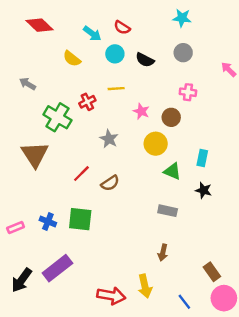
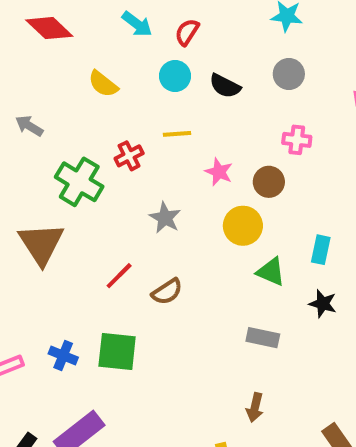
red semicircle: (122, 28) -> (187, 32), turned 91
cyan arrow: (92, 34) -> (137, 24), moved

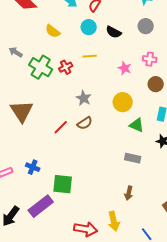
pink star: (219, 172) -> (125, 68), moved
green cross: (79, 182) -> (41, 67), moved
brown circle: (269, 182) -> (156, 84), moved
brown semicircle: (167, 292) -> (85, 123), moved
green square: (117, 352) -> (63, 184), moved

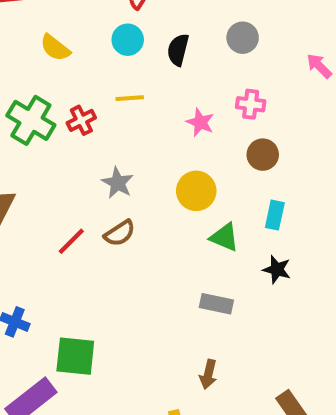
black semicircle: (114, 32) -> (178, 50), turned 77

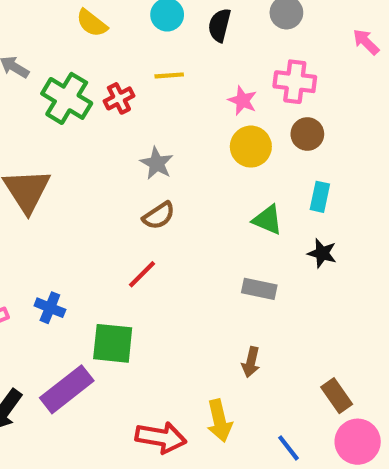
pink cross: (251, 104) -> (295, 82), size x1.4
yellow circle: (196, 191) -> (251, 147), moved
red line: (71, 241) -> (142, 274), moved

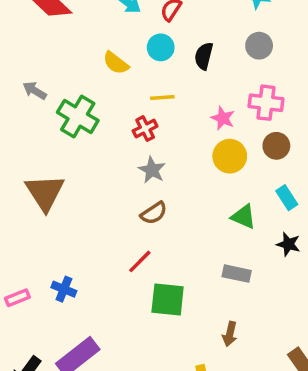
yellow semicircle: (92, 23) -> (116, 63), moved
red cross: (119, 98) -> (145, 129), moved
cyan rectangle: (320, 197) -> (287, 198), turned -45
green square: (113, 343) -> (168, 299), moved

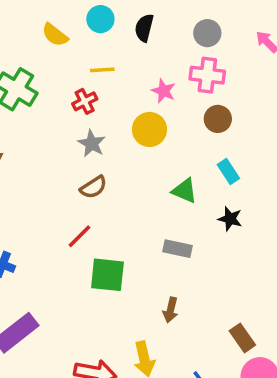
gray circle: (259, 46) -> (207, 33), moved
yellow circle: (230, 156) -> (150, 129), moved

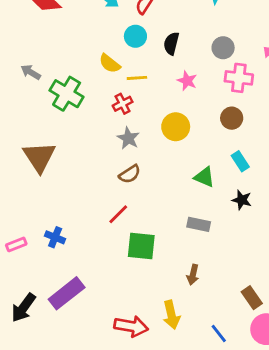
yellow semicircle: (55, 35) -> (110, 64), moved
pink cross: (207, 75) -> (239, 78), moved
pink star: (164, 91) -> (187, 81), moved

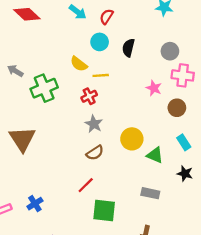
pink star: (187, 81) -> (154, 88), moved
green cross: (67, 94) -> (44, 88), turned 36
yellow circle: (176, 127) -> (132, 139), moved
blue cross: (55, 237) -> (35, 204), turned 35

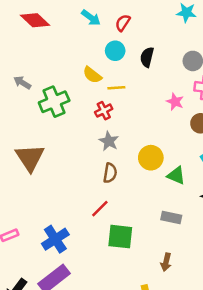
brown semicircle: (95, 153) -> (110, 173), turned -48
blue cross: (35, 204) -> (55, 239), moved, size x1.5

